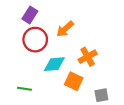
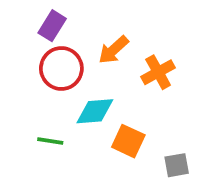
orange cross: (88, 57) -> (158, 72), moved
green line: (25, 89) -> (50, 141), moved

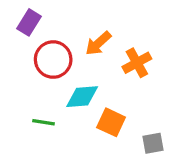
purple rectangle: (52, 26) -> (29, 22), moved

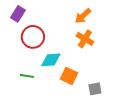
orange arrow: (98, 43) -> (83, 16), moved
orange cross: (137, 63) -> (85, 39), turned -30

